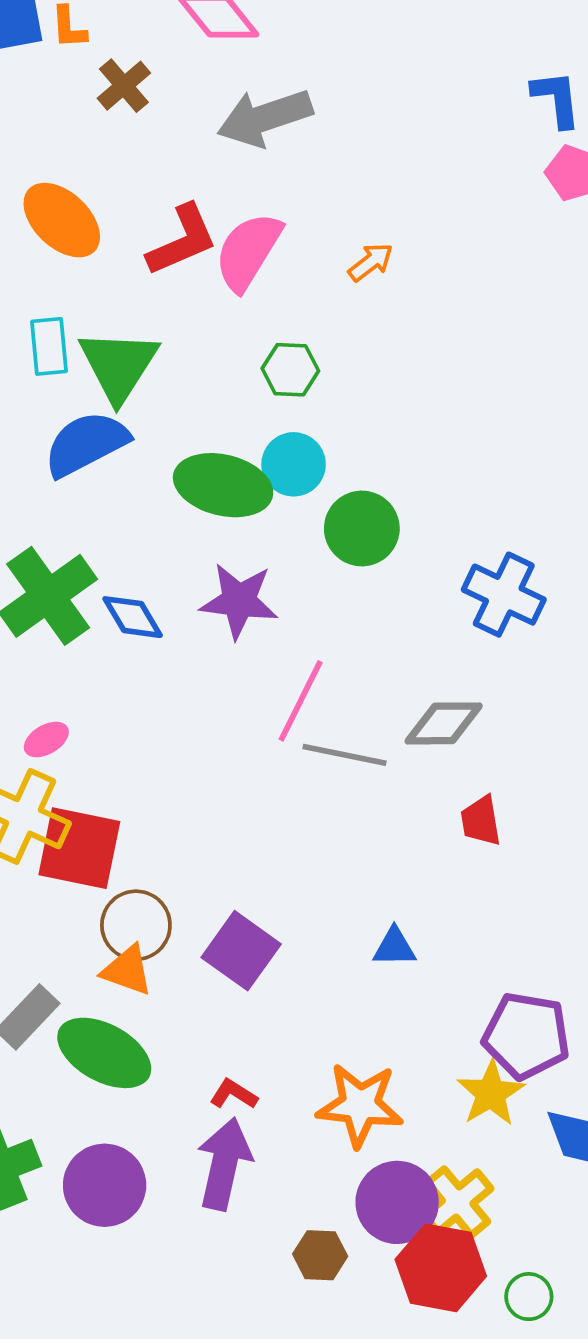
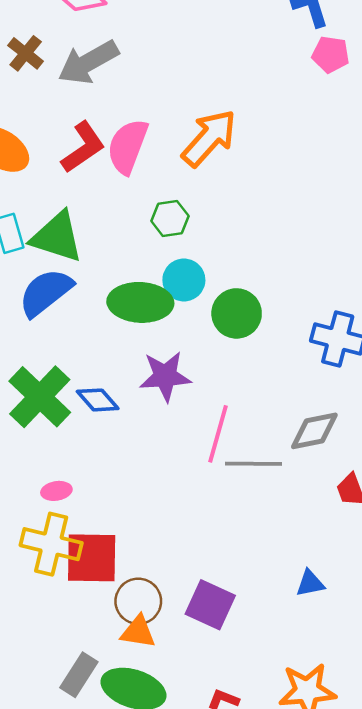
gray arrow: (265, 118) -> (88, 62), moved
orange arrow: (371, 262) -> (209, 138), size x2.0
green triangle: (118, 365) -> (57, 237), turned -34
pink ellipse: (46, 740) -> (56, 491), turned 32

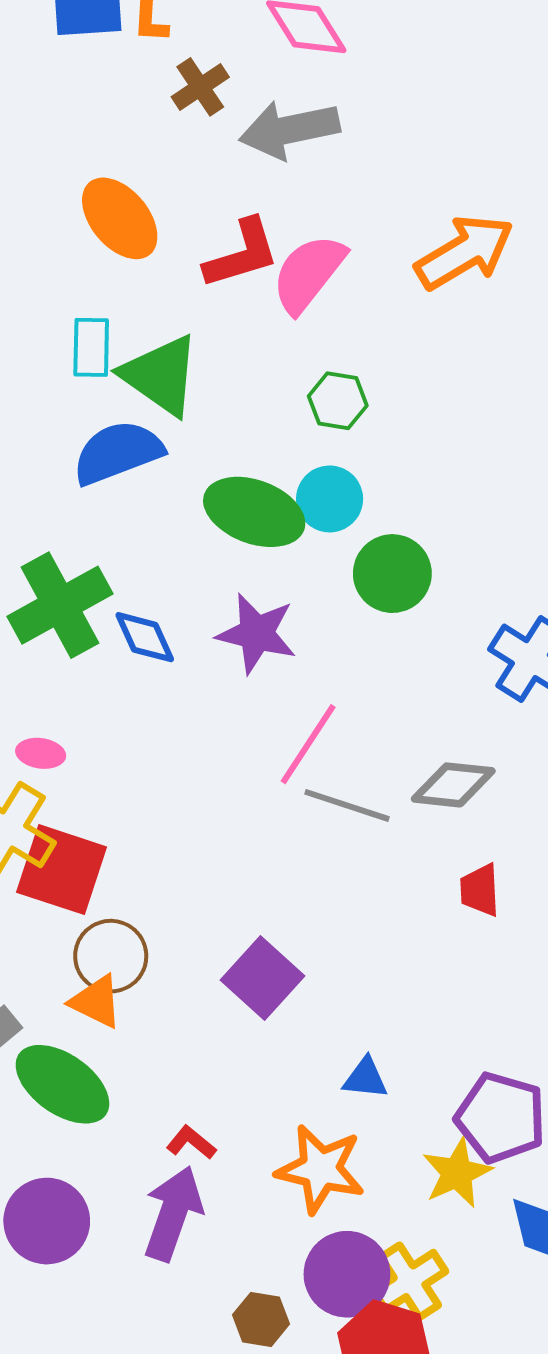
orange arrow: (209, 138) -> (464, 252), moved
blue triangle: (310, 583) -> (365, 1078), moved
purple square: (210, 605) -> (263, 978), moved

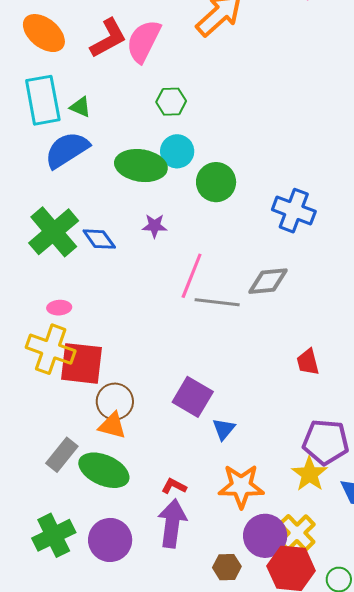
cyan rectangle: (91, 347) -> (43, 100), size x1.6
green triangle: (161, 375) -> (80, 107), size x0.5
purple star: (257, 633) -> (155, 226), size x0.6
red trapezoid: (480, 890) -> (308, 362), moved
blue triangle: (365, 1078) -> (224, 429), moved, turned -45

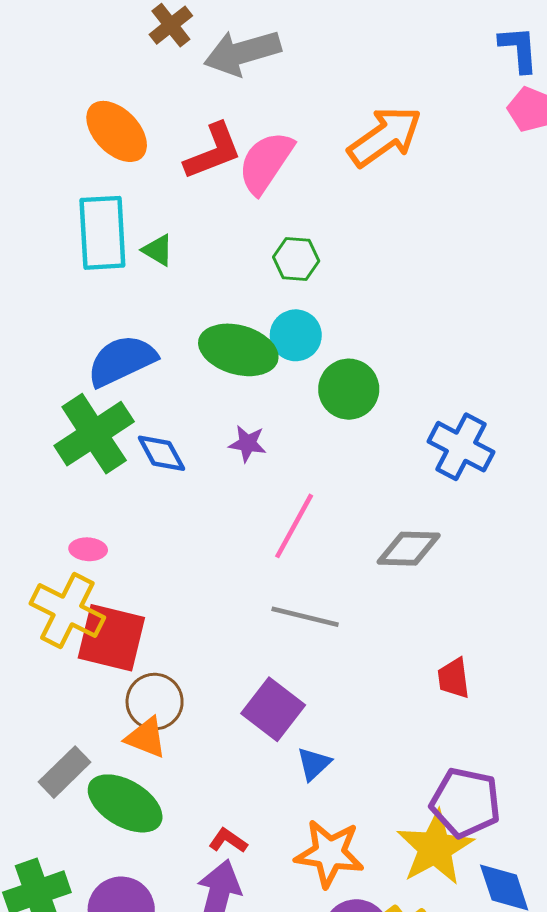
blue semicircle: (67, 150) -> (122, 361), moved
gray line: (217, 302) -> (305, 617), moved
yellow star: (310, 474) -> (435, 848), size x1.4

